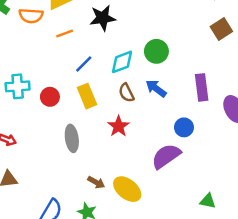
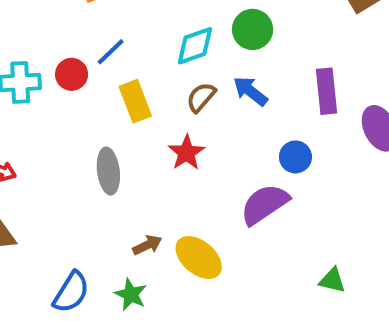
blue line: (84, 64) -> (111, 52), moved
brown semicircle: (126, 93) -> (201, 97), turned 66
red circle: (50, 97) -> (72, 74), moved
brown arrow: (96, 182) -> (147, 245), turned -56

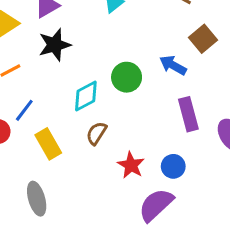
blue arrow: (250, 91) -> (173, 65), moved
red star: (187, 153) -> (131, 165), moved

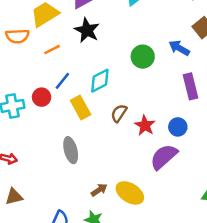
black star: (55, 45) -> (87, 30), turned -30
cyan diamond: (86, 96) -> (100, 81), moved
brown semicircle: (96, 133) -> (119, 113), moved

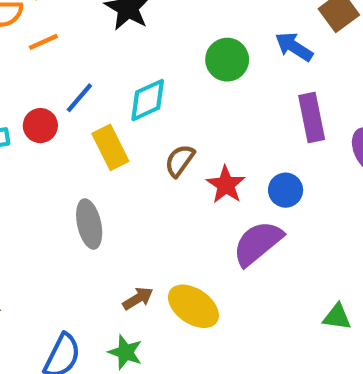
orange line: (52, 50) -> (43, 42), moved

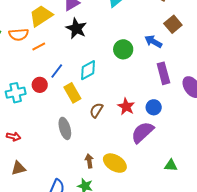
brown semicircle: (180, 161) -> (96, 110), moved
brown arrow: (138, 298) -> (89, 161), turned -64
green triangle: (337, 317) -> (171, 165), moved

